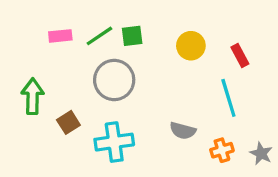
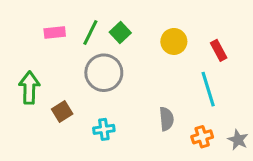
green line: (99, 36) -> (90, 33), turned -30
green square: (132, 36) -> (120, 33), turned -36
gray semicircle: (183, 131) -> (166, 119), turned -110
cyan cross: (114, 142) -> (104, 129), size x0.6

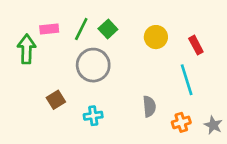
green arrow: (29, 88) -> (27, 49), moved

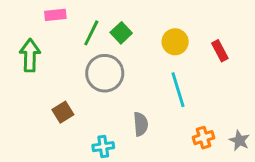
pink rectangle: (49, 29) -> (55, 15), moved
cyan line: (187, 80) -> (178, 90), moved
gray semicircle: (149, 106) -> (141, 124), moved
cyan cross: (93, 116) -> (103, 147), moved

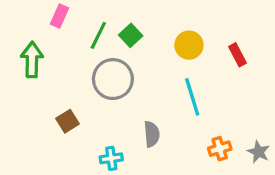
pink rectangle: (55, 15) -> (59, 16), turned -60

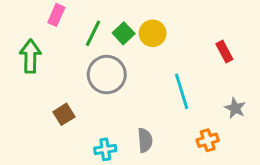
yellow circle: (189, 45) -> (153, 33), moved
gray semicircle: (152, 134) -> (145, 140), moved
gray star: (259, 152) -> (235, 108), moved

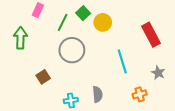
green square: (124, 33) -> (83, 13), moved
red rectangle: (224, 52) -> (151, 35), size x1.6

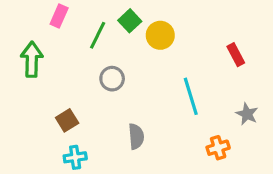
red rectangle: (151, 35) -> (236, 55), size x0.6
gray circle: (72, 50) -> (112, 79), size x0.6
gray semicircle: (98, 94) -> (136, 136), moved
cyan cross: (71, 100) -> (75, 157), moved

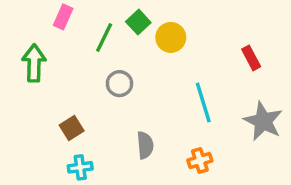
gray star: (247, 114) -> (263, 121), size x1.6
orange cross: (218, 148) -> (200, 161), moved

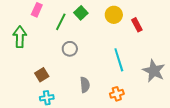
yellow circle: (171, 37) -> (114, 15), moved
red rectangle: (251, 58) -> (137, 25), moved

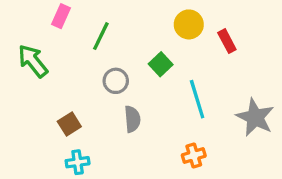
green square: (81, 13) -> (161, 64), moved
green arrow: (20, 37) -> (33, 61), turned -40
gray semicircle: (85, 85) -> (132, 119), moved

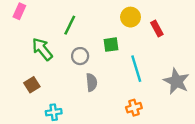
pink rectangle: (61, 16) -> (19, 11), moved
green arrow: (33, 61) -> (42, 49), moved
green square: (161, 64) -> (111, 45), turned 35
brown square: (69, 124) -> (32, 85), moved

